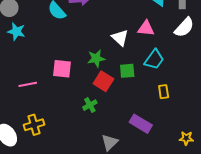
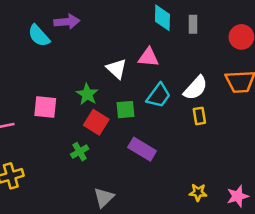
white semicircle: (184, 27) -> (196, 88), moved
green star: (96, 58) -> (87, 94), turned -30
yellow rectangle: (164, 92) -> (199, 116), moved
purple rectangle: (141, 124) -> (142, 149), moved

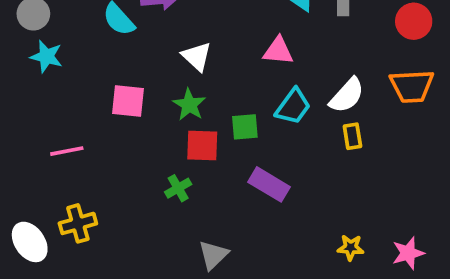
white triangle: (117, 69) -> (197, 56), moved
pink square: (45, 107) -> (128, 101), moved
red square: (96, 122) -> (202, 146), turned -30

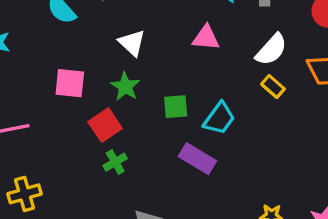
white semicircle: (347, 95) -> (271, 50), moved
cyan trapezoid: (293, 107) -> (219, 118), moved
yellow rectangle: (352, 136) -> (273, 86), moved, turned -40
red square: (202, 146) -> (105, 125), moved, turned -36

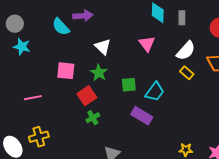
pink triangle: (206, 38) -> (147, 44), turned 48

